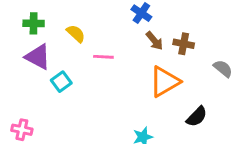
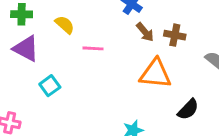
cyan square: (61, 82) -> (50, 86), moved
orange triangle: (165, 82) -> (155, 74), turned 36

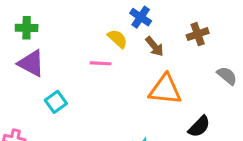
yellow semicircle: (65, 25) -> (118, 39), moved
brown cross: (175, 35) -> (198, 34), moved, turned -30

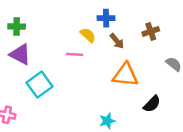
blue cross: (141, 17) -> (106, 18), turned -35
cyan square: (56, 102) -> (40, 85), size x1.5

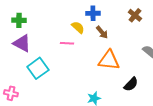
brown cross: (151, 31) -> (135, 15), moved, turned -32

